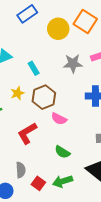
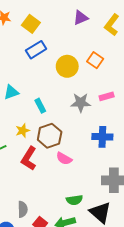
orange square: (85, 22) -> (95, 60), size x0.7
red L-shape: (27, 133) -> (29, 159), moved, turned -30
green semicircle: (62, 152) -> (74, 200), moved, turned -42

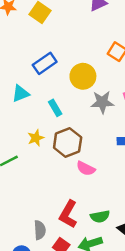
blue rectangle: (36, 50) -> (45, 63), moved
yellow circle: (67, 66) -> (83, 76), moved
red L-shape: (29, 159) -> (68, 214), moved

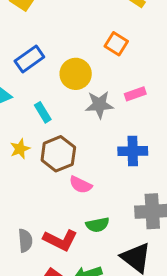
red L-shape: (68, 214) -> (60, 240), turned -92
green semicircle: (100, 216) -> (97, 225), moved
gray semicircle: (40, 230) -> (25, 241), moved

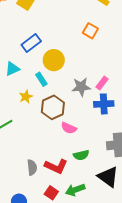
yellow circle: (76, 74) -> (54, 60), moved
pink rectangle: (135, 94) -> (102, 83), moved, turned -32
gray star: (99, 105) -> (81, 87), moved
yellow star: (20, 149) -> (26, 97), moved

